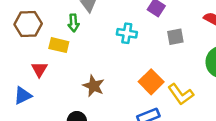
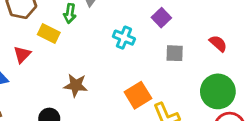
brown star: (94, 86) -> (76, 85), turned -30

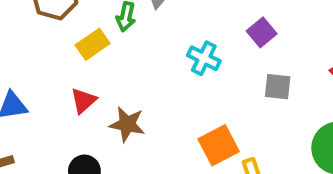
yellow rectangle: (49, 33) -> (93, 44), turned -65
red triangle: (22, 54) -> (83, 101), moved

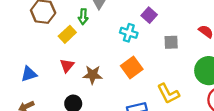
purple square: (262, 32) -> (149, 15), moved
orange square: (219, 145) -> (132, 67), moved

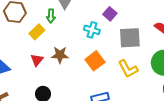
gray square: (171, 42) -> (130, 38), size x1.6
brown star: (93, 75) -> (60, 55), moved
yellow L-shape: (168, 94) -> (128, 69), moved

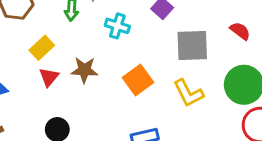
cyan cross: (92, 30) -> (117, 26), moved
yellow rectangle: (37, 32) -> (42, 48), moved

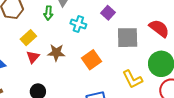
red semicircle: (240, 31) -> (159, 28), size x1.5
yellow L-shape: (188, 93) -> (132, 79), moved

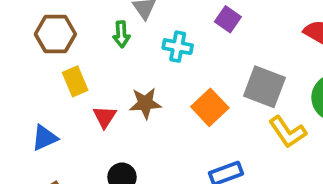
yellow rectangle: (28, 38) -> (75, 81), moved, turned -63
gray square: (128, 38) -> (264, 87), moved, turned 30

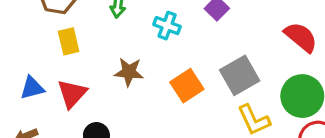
gray square: (264, 87) -> (240, 75), turned 30
red triangle: (105, 117) -> (72, 94), moved, size x1.4

